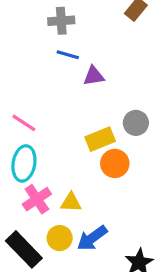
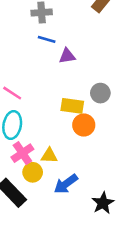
yellow rectangle: (100, 139) -> (72, 106), turned 30
yellow circle: (60, 238) -> (33, 172), moved

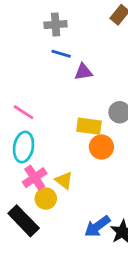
yellow triangle: (49, 156) -> (64, 180), turned 36
blue arrow: (66, 184) -> (97, 226), moved

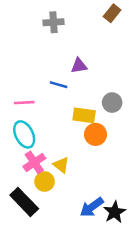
blue line: (61, 54) -> (59, 85), moved
pink line: (24, 112) -> (24, 103), turned -36
cyan ellipse: (24, 147) -> (24, 134), turned -36

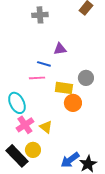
pink line: (24, 103) -> (37, 78), moved
yellow circle: (45, 182) -> (33, 150), moved

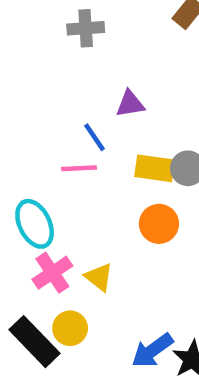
blue line: (44, 64) -> (95, 137), turned 40
yellow rectangle: (64, 88) -> (155, 168), moved

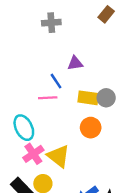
yellow triangle: (99, 277) -> (58, 156), size x1.5

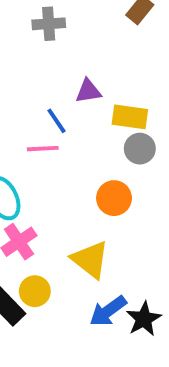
yellow rectangle: (88, 98) -> (130, 117), moved
yellow triangle: (58, 156) -> (90, 259), moved

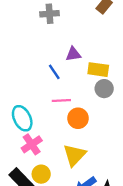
pink line: (43, 149) -> (61, 100), moved
orange circle: (114, 198) -> (78, 118), moved
yellow triangle: (90, 259) -> (74, 155), turned 35

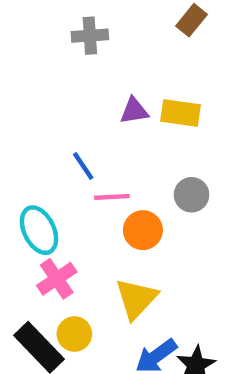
yellow rectangle: (98, 70) -> (180, 113), moved
blue line: (54, 72) -> (83, 166), moved
gray circle: (104, 89) -> (192, 195), moved

